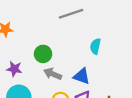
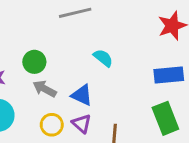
cyan semicircle: (95, 46) -> (103, 58), turned 112

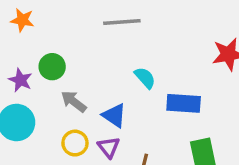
green circle: (34, 62) -> (52, 67), moved
blue rectangle: (169, 75) -> (184, 103), moved

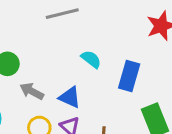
blue rectangle: (184, 103) -> (129, 76), turned -68

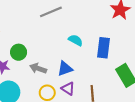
blue triangle: (70, 97) -> (65, 69), turned -35

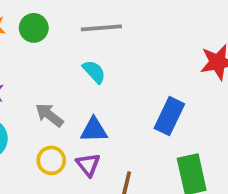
cyan semicircle: (76, 40) -> (94, 72), moved
green circle: (19, 52) -> (34, 28), moved

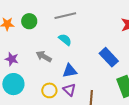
gray arrow: (49, 115) -> (44, 56), moved
blue rectangle: (169, 116) -> (109, 57), turned -60

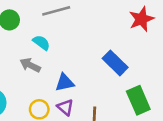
cyan semicircle: (65, 40) -> (41, 43), moved

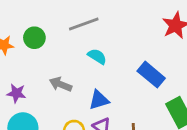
cyan semicircle: (41, 43) -> (97, 56), moved

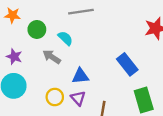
green circle: (34, 38) -> (37, 29), moved
cyan semicircle: (97, 56) -> (65, 38), moved

